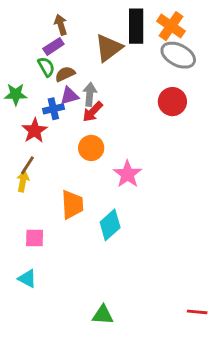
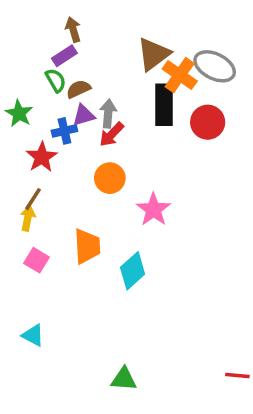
black rectangle: (136, 26) -> (164, 105), moved
orange cross: (171, 26) -> (180, 75), moved
brown triangle: (109, 48) -> (154, 54), moved
green star: (16, 94) -> (19, 113), turned 30
pink square: (35, 238) -> (36, 260), moved, turned 30

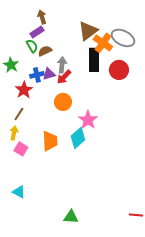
purple triangle: (84, 115) -> (49, 74), moved
yellow arrow: (28, 218) -> (14, 133), moved
cyan diamond: (133, 271) -> (78, 138), moved

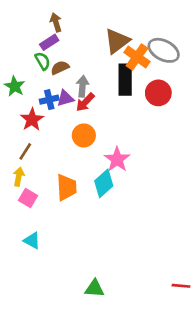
cyan triangle: (19, 192) -> (32, 241), moved

